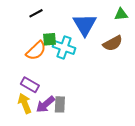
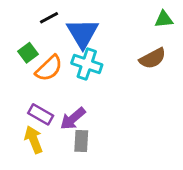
blue triangle: (85, 25) -> (83, 33), moved
green square: (50, 39) -> (28, 53), moved, turned -32
purple arrow: (45, 104) -> (73, 119), moved

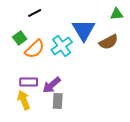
blue triangle: (83, 33) -> (84, 30), moved
cyan cross: (87, 64) -> (62, 46), turned 35
purple rectangle: (41, 114) -> (29, 82), turned -30

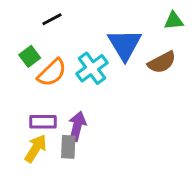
purple arrow: (52, 85) -> (77, 126), turned 144
yellow arrow: (24, 100) -> (36, 148), turned 54
gray rectangle: (58, 101) -> (68, 147), moved

